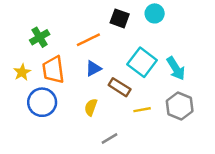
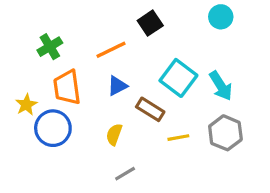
cyan circle: (155, 13) -> (221, 17), moved
black square: (120, 18) -> (150, 23), turned 36
yellow star: (22, 72) -> (26, 105), moved
gray line: (110, 138) -> (125, 174), moved

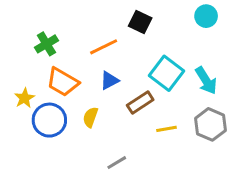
black square: (150, 23) -> (140, 22), turned -30
orange trapezoid: (67, 87) -> (63, 82), turned -52
brown rectangle: (150, 109) -> (140, 102), turned -65
yellow semicircle: (114, 134) -> (90, 117), moved

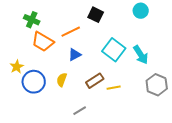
green cross: (46, 44) -> (32, 20), moved, turned -35
orange trapezoid: (63, 82) -> (43, 42), moved
brown rectangle: (140, 102) -> (95, 81), moved
gray hexagon: (210, 124) -> (157, 85), moved

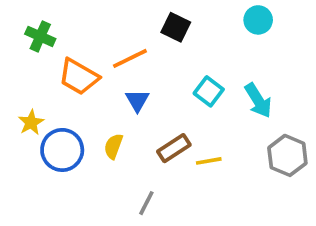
green cross: (32, 20) -> (40, 36), moved
cyan square: (114, 50) -> (209, 91), size x0.7
blue triangle: (75, 55) -> (137, 101), turned -32
gray line: (80, 111) -> (146, 203), turned -32

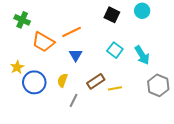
black square: (176, 27) -> (112, 15), moved
gray line: (146, 203) -> (74, 100), moved

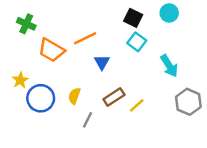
cyan square: (115, 50) -> (137, 42), moved
blue triangle: (76, 55) -> (102, 62), moved
yellow line: (115, 88) -> (137, 105), turned -32

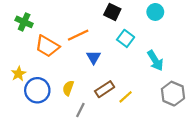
black square: (133, 18) -> (112, 12), moved

